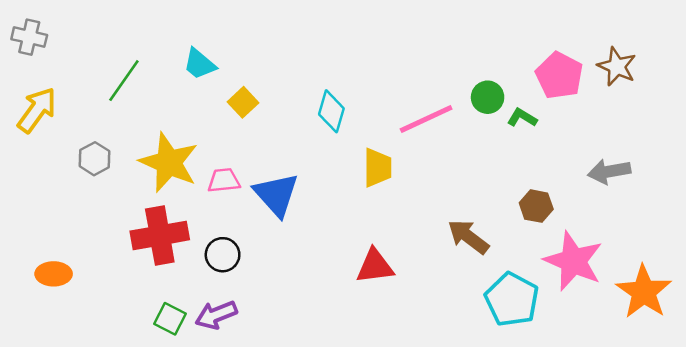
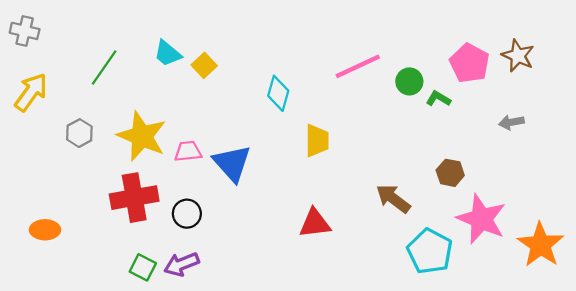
yellow square: (243, 102) -> (204, 65), moved
pink line: (426, 119) -> (358, 66), moved
gray arrow: (609, 171) -> (511, 122), moved, size x0.7

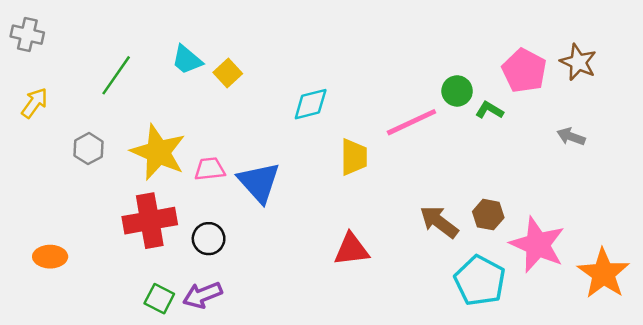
pink line: (358, 66) -> (411, 122), moved
yellow arrow: (31, 92) -> (34, 103), size x0.7
cyan diamond: (278, 93) -> (311, 104), turned 60
gray arrow: (511, 122) -> (571, 137), turned 30
brown hexagon: (450, 173) -> (488, 215), moved

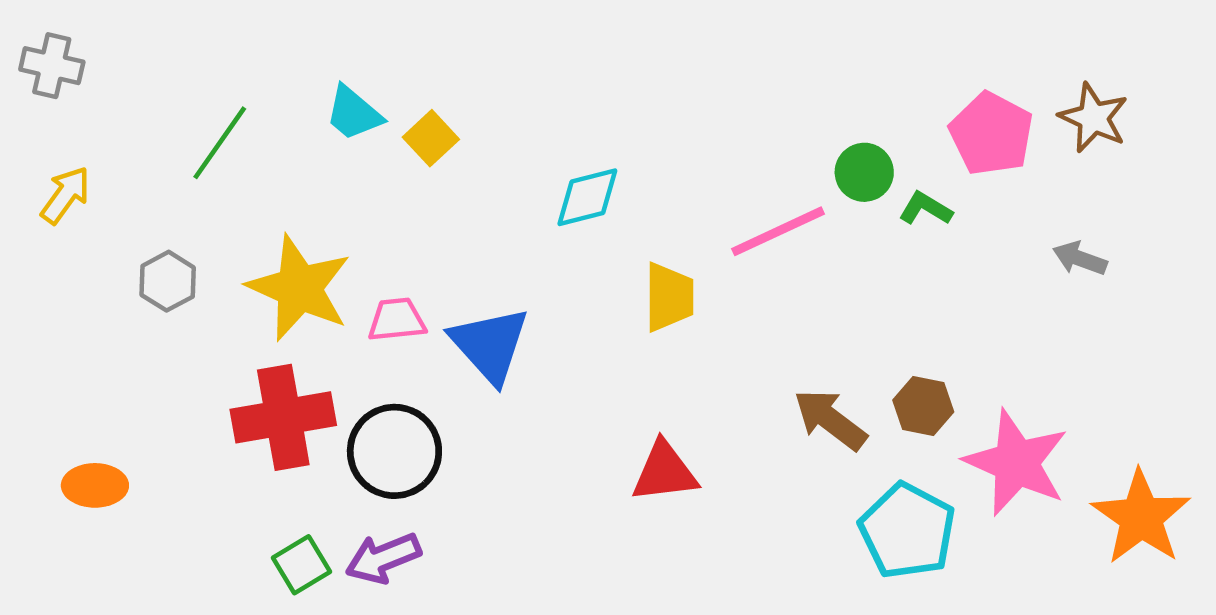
black circle: (209, 239) -> (394, 451), size x1.5
green square: (159, 299) -> (301, 565), turned 32

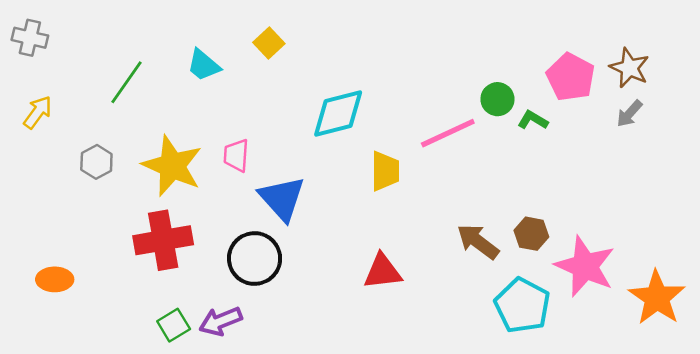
yellow square: (431, 138) -> (269, 43), moved
cyan diamond: (587, 197) -> (338, 114), size x1.4
gray arrow: (1080, 259) -> (629, 114), moved, turned -68
pink trapezoid: (397, 320) -> (236, 155), moved, turned -80
black circle: (394, 451) -> (255, 259), moved

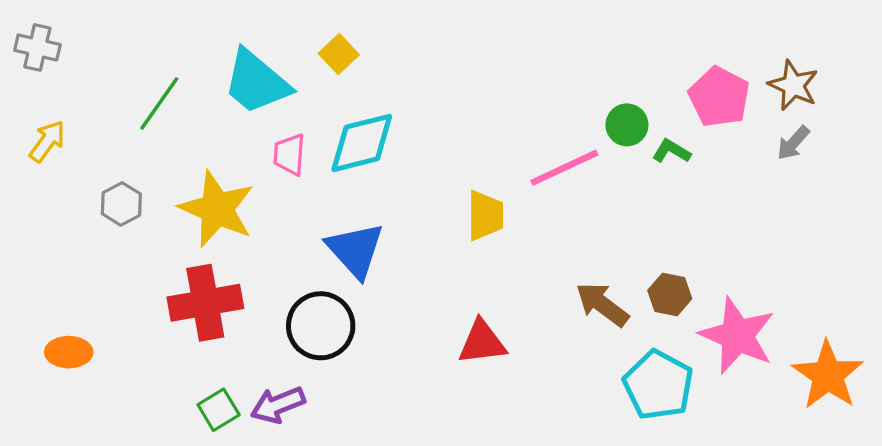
cyan trapezoid: (204, 65) -> (256, 82), size x1.6
cyan diamond: (338, 114) -> (362, 143), moved
pink trapezoid: (236, 155) -> (289, 155), moved

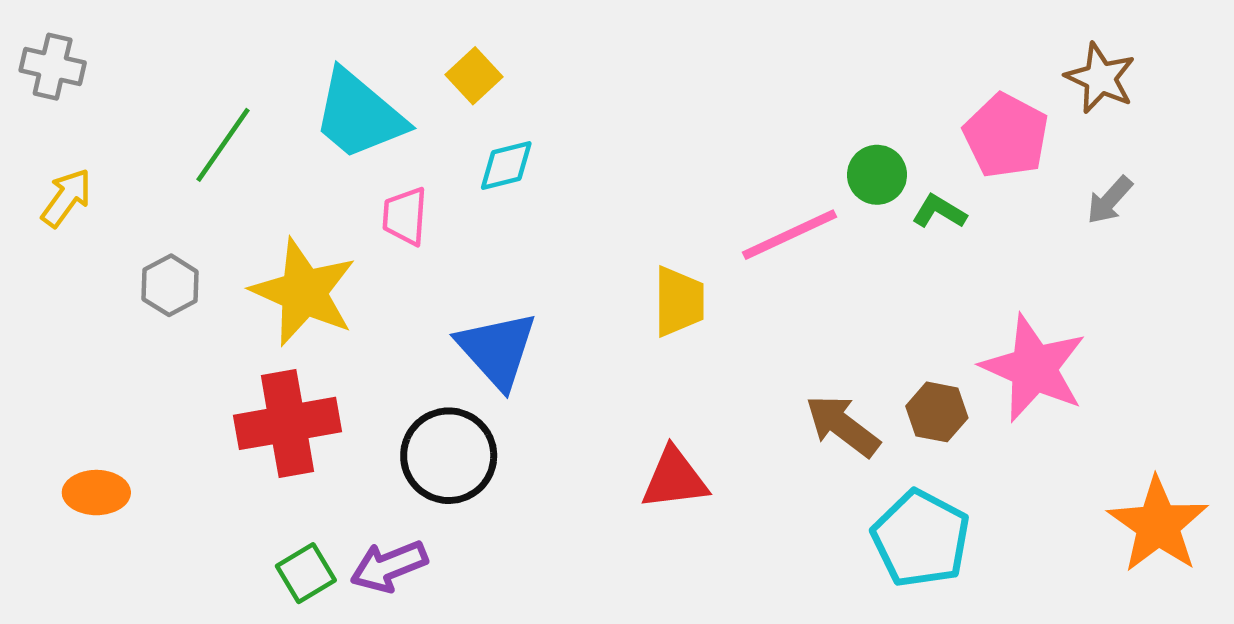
brown star: (793, 85) -> (1100, 78), moved
cyan diamond: (362, 143) -> (506, 166), moved, size x0.6
pink star: (737, 336) -> (1034, 368), moved

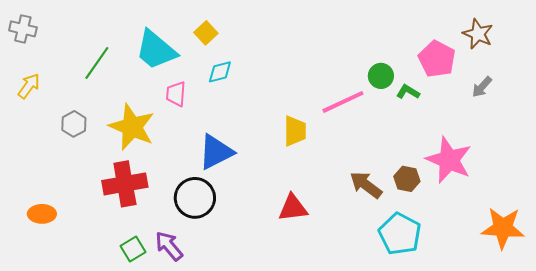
blue triangle: (497, 350) -> (216, 152), turned 45
orange star: (1158, 525) -> (503, 228), turned -30
purple arrow: (389, 566) -> (169, 246), turned 72

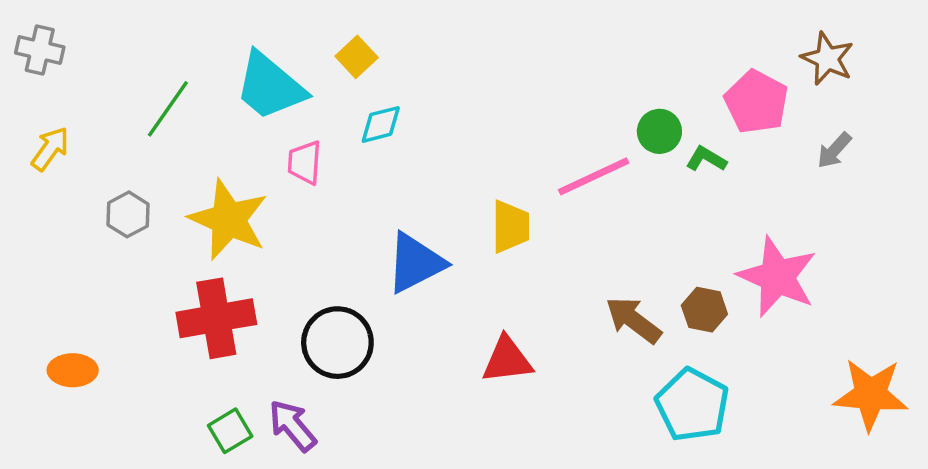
blue triangle: (216, 152) -> (415, 263), moved

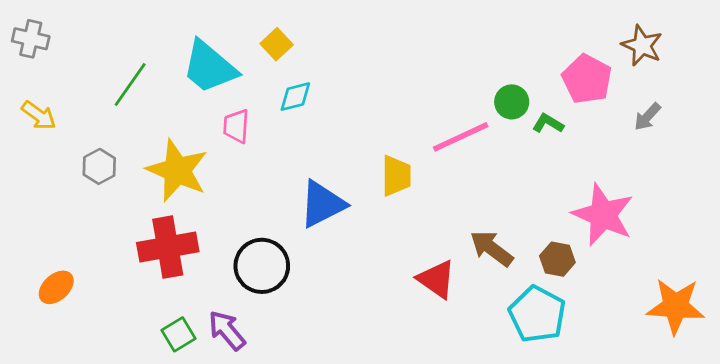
yellow arrow: (50, 149) -> (39, 115), turned 90
brown hexagon: (704, 310) -> (557, 259), moved
red triangle: (507, 360) -> (436, 279), moved, turned 42
orange ellipse: (73, 370) -> (56, 287), turned -42

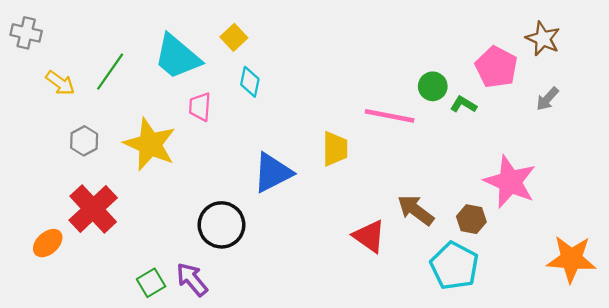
cyan diamond: (295, 97) -> (250, 82), turned -64
yellow arrow: (39, 115) -> (60, 83), moved
pink line: (461, 137) -> (390, 116), turned 36
red cross: (168, 247) -> (93, 209), moved, turned -33

